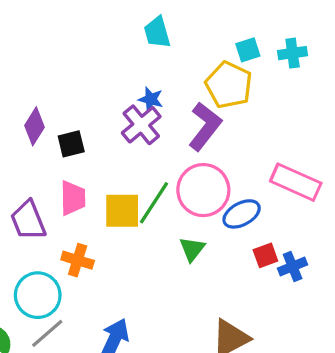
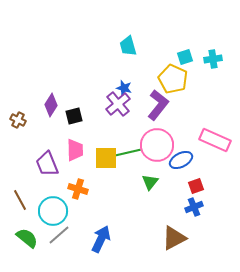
green line: (154, 203) -> (126, 153), turned 44
blue cross: (293, 267) -> (194, 207), moved

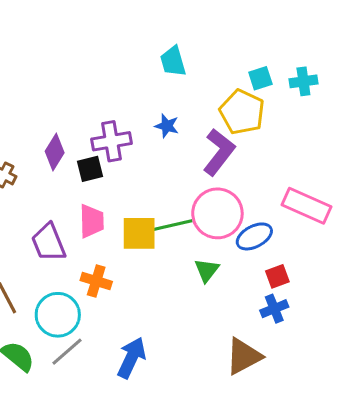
purple cross: (118, 104) -> (112, 141), moved, turned 30

